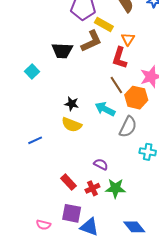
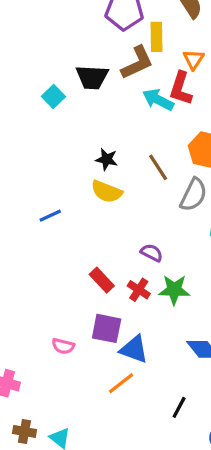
yellow rectangle: (104, 25) -> (157, 37), turned 60
cyan square: (32, 71) -> (53, 97), moved
brown line: (116, 85) -> (158, 167), moved
cyan arrow: (105, 109) -> (158, 100), moved
red cross: (92, 188) -> (139, 290), turned -32

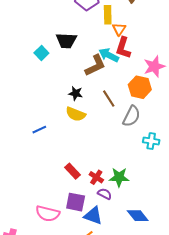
orange triangle: (194, 59) -> (119, 29), moved
brown L-shape: (137, 63) -> (95, 65), moved
purple semicircle: (152, 253) -> (105, 194), moved
pink semicircle: (63, 346) -> (48, 213), size x1.6

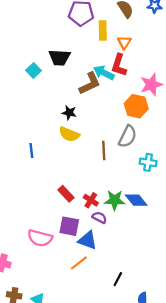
orange triangle: (119, 29) -> (124, 42), moved
brown line: (109, 99) -> (104, 150), moved, turned 30
blue line: (39, 130) -> (31, 150), turned -72
blue diamond: (138, 216) -> (136, 200), moved

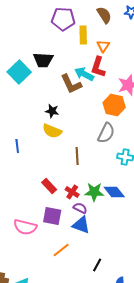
cyan square: (34, 70) -> (19, 72), size x1.6
brown L-shape: (90, 83) -> (71, 84), turned 90
brown line: (104, 150) -> (77, 156), moved
blue triangle: (88, 240) -> (81, 225), moved

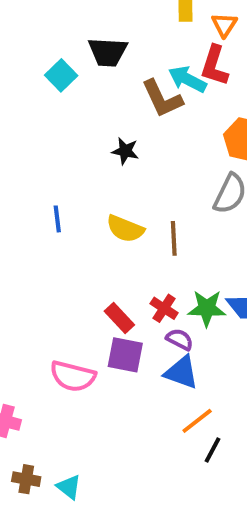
cyan square: (19, 72) -> (61, 75), size x0.7
yellow semicircle: (52, 131) -> (125, 229), moved
red rectangle: (49, 186) -> (119, 318), moved
orange line: (61, 250) -> (197, 421), moved

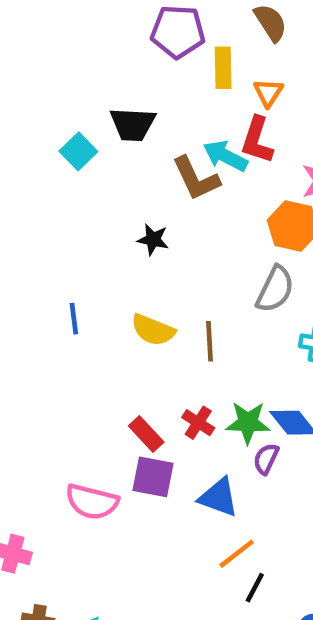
purple semicircle: (180, 339) -> (266, 459), moved, turned -92

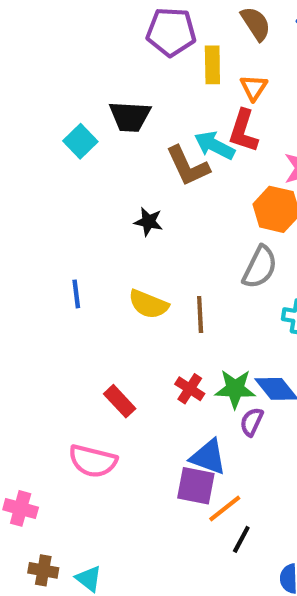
red rectangle: (146, 434) -> (120, 401), moved
purple square: (153, 477) -> (196, 486), moved

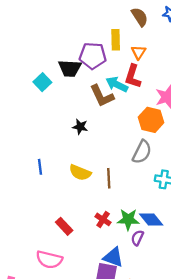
purple pentagon: (171, 32) -> (93, 56), moved

